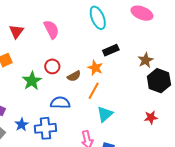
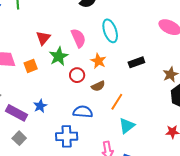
cyan ellipse: (98, 18) -> (110, 31), moved
orange star: (95, 68) -> (98, 61), moved
green star: (32, 81) -> (59, 56), moved
blue star: (22, 125) -> (40, 106), moved

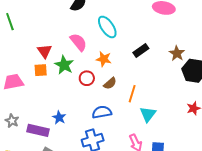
orange square: (31, 66) -> (41, 70), moved, turned 32

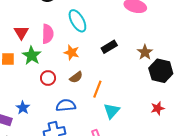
pink semicircle: (78, 42) -> (48, 34), turned 36
red triangle: (44, 51) -> (21, 32), moved
red circle: (87, 78) -> (48, 78), moved

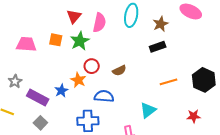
cyan ellipse: (77, 21) -> (131, 15), turned 30
brown star: (145, 52) -> (161, 24), moved
orange star: (72, 53) -> (78, 80), moved
orange line: (97, 89) -> (169, 82), moved, turned 42

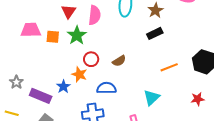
pink trapezoid: (26, 44) -> (31, 30), moved

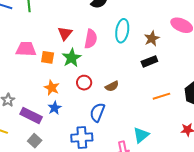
orange star: (79, 74) -> (52, 88), moved
blue semicircle: (106, 88) -> (97, 112), turned -72
cyan triangle: (152, 97) -> (141, 135), moved

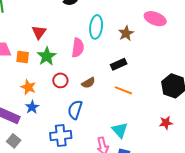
pink semicircle: (91, 39) -> (78, 48), moved
black rectangle: (149, 61) -> (119, 64), moved
orange line: (161, 96) -> (123, 90), moved, turned 42
cyan triangle: (141, 135) -> (120, 130), turned -30

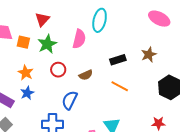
brown star: (126, 33) -> (149, 55), moved

